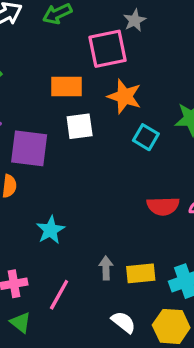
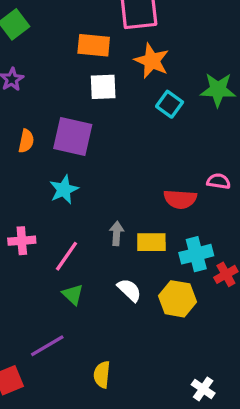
purple square: (29, 148) -> (73, 136), moved
red semicircle: (163, 206) -> (180, 199), moved
green triangle: (20, 322) -> (73, 294), moved

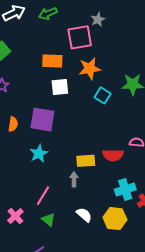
orange star: (152, 61) -> (90, 69), turned -30
pink cross: (22, 241) -> (15, 216), moved, turned -35
yellow rectangle: (151, 242) -> (86, 161), moved

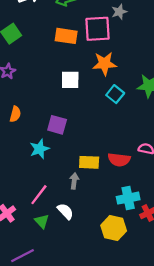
orange rectangle: (52, 61) -> (66, 36), moved
purple square: (42, 120) -> (57, 125), moved, size x0.7
white semicircle: (84, 215) -> (65, 211), moved

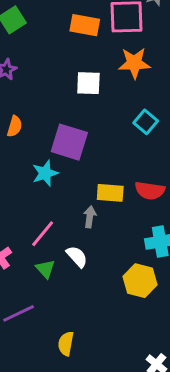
cyan square: (115, 94) -> (146, 122), moved
purple square: (57, 125) -> (69, 142), size x1.4

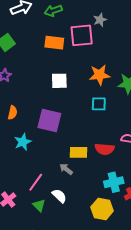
orange star: (134, 63) -> (100, 75), moved
cyan square: (146, 122) -> (99, 104), turned -35
cyan star: (45, 173) -> (23, 142), moved
gray arrow: (90, 217) -> (66, 169), turned -56

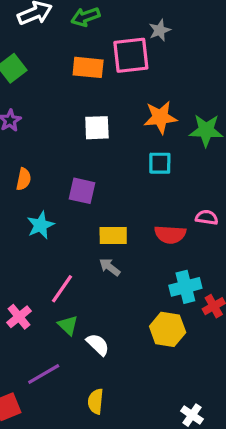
purple square: (49, 121) -> (82, 191), size x0.7
yellow rectangle: (78, 152) -> (113, 235), moved
white semicircle: (59, 196) -> (98, 344), moved

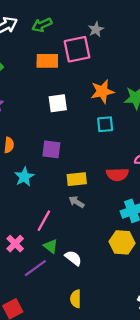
purple line: (44, 374) -> (35, 268), moved

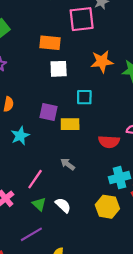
orange rectangle: (47, 61) -> (50, 43), moved
cyan square: (105, 124) -> (84, 97), moved
yellow rectangle: (77, 179) -> (70, 124), moved
white semicircle: (73, 258) -> (63, 205), moved
purple line: (35, 268) -> (31, 234), moved

